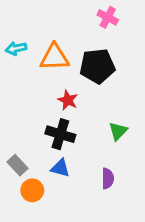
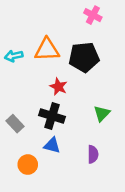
cyan arrow: (16, 48) -> (14, 56), moved
gray rectangle: (18, 165) -> (15, 124), moved

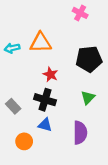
black pentagon: (84, 57) -> (89, 59), moved
purple semicircle: (93, 154) -> (80, 133), size x1.5

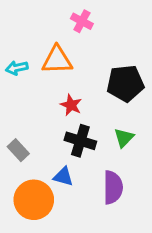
pink cross: (80, 13) -> (82, 21), moved
black cross: (45, 100) -> (80, 141), moved
orange circle: (24, 141) -> (34, 200), size x1.6

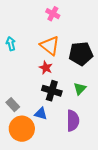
orange triangle: (57, 60) -> (50, 46), moved, turned 40
cyan arrow: (17, 68) -> (11, 44), turned 88
gray rectangle: (18, 150) -> (13, 105), moved

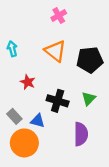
pink cross: (53, 14) -> (59, 16), turned 32
red star: (46, 68) -> (28, 82), moved
blue triangle: (41, 114) -> (38, 121), moved

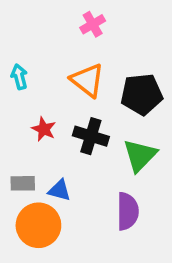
green triangle: (89, 99) -> (140, 155), size x1.5
black cross: (58, 101) -> (91, 136), moved
gray rectangle: (14, 116) -> (23, 183), turned -48

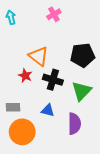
cyan arrow: (19, 77) -> (11, 17), moved
orange triangle: (87, 80) -> (39, 56), moved
blue triangle: (59, 190) -> (48, 110), moved

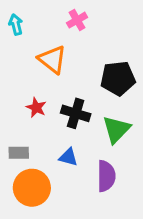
orange triangle: (39, 56) -> (52, 59), moved

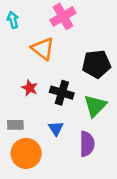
pink cross: (77, 20) -> (63, 16), size x1.5
blue triangle: (68, 157) -> (56, 128), turned 42

